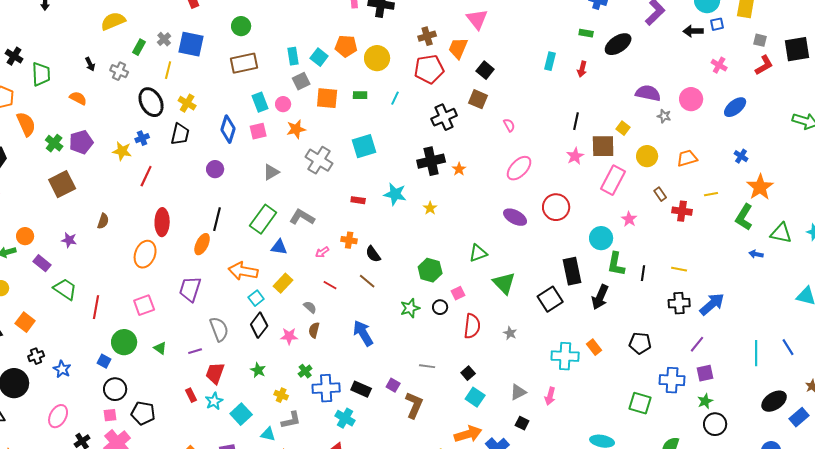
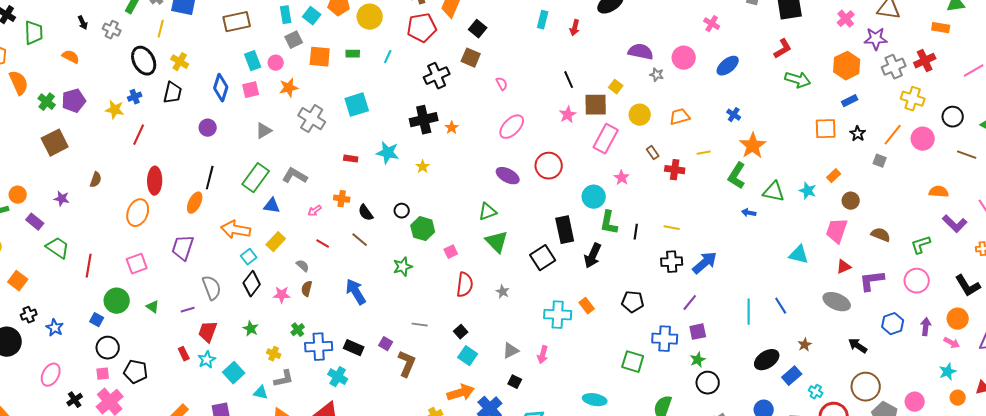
red L-shape: (764, 65) -> (783, 49), moved
black line: (576, 121) -> (569, 80), turned -36
green triangle: (478, 253) -> (488, 212), moved
black circle: (440, 307) -> (402, 211), moved

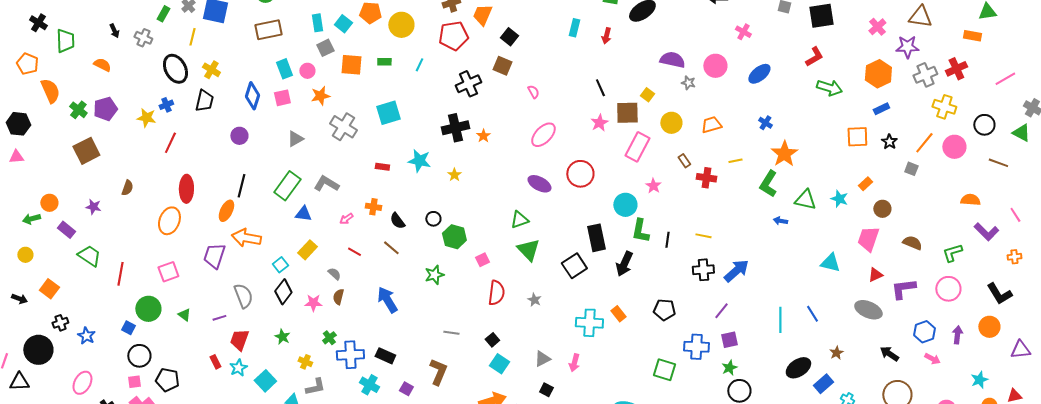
orange arrow: (236, 230) -> (246, 238), moved
pink arrow: (952, 343) -> (932, 359), moved
purple square: (386, 344) -> (406, 389), moved

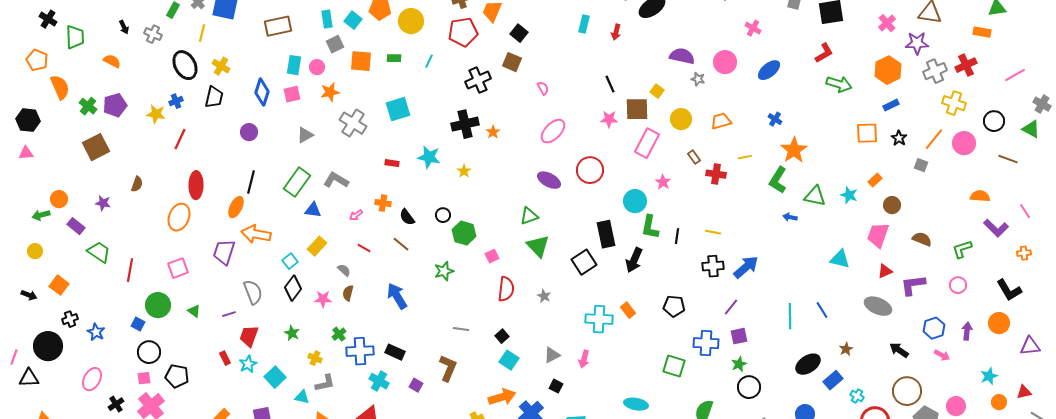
cyan rectangle: (284, 69) -> (294, 65), turned 30
pink star: (599, 123) -> (609, 119), turned 30
pink circle: (948, 289) -> (958, 285), size x0.7

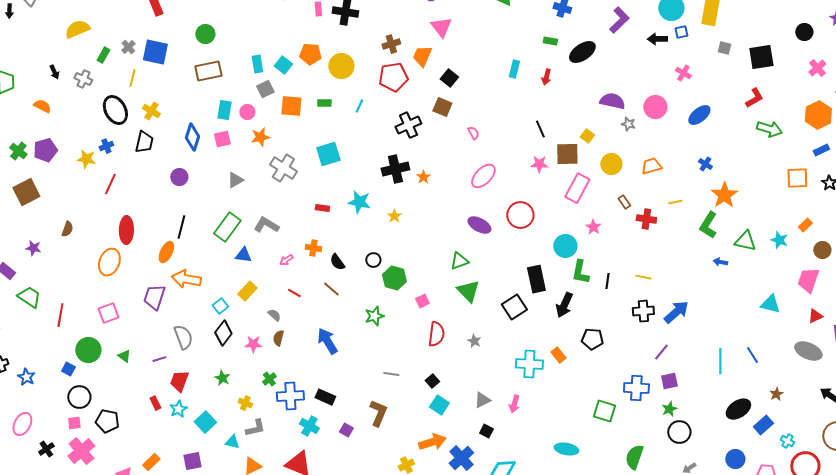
black pentagon: (674, 306) -> (592, 339), moved

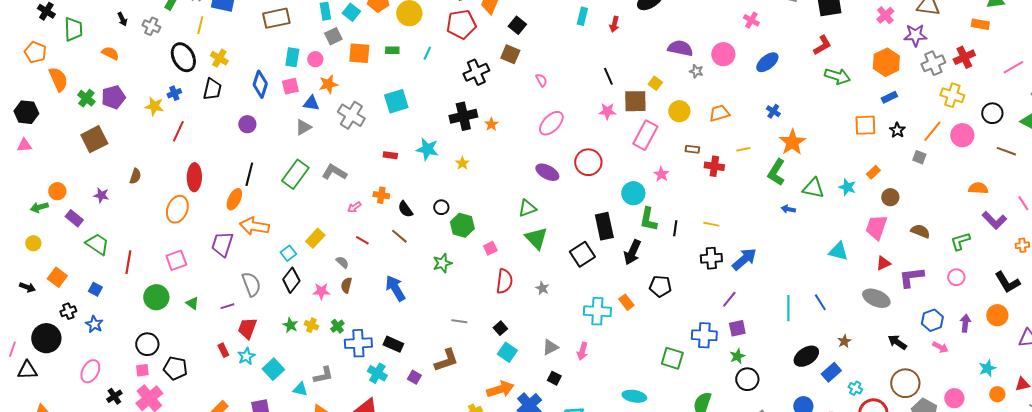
brown rectangle: (624, 202) -> (692, 149), turned -48
blue triangle: (243, 255) -> (311, 103), moved
blue square: (68, 369) -> (95, 289), moved
yellow cross: (245, 403) -> (311, 325), moved
brown L-shape: (378, 413) -> (446, 360), turned 48

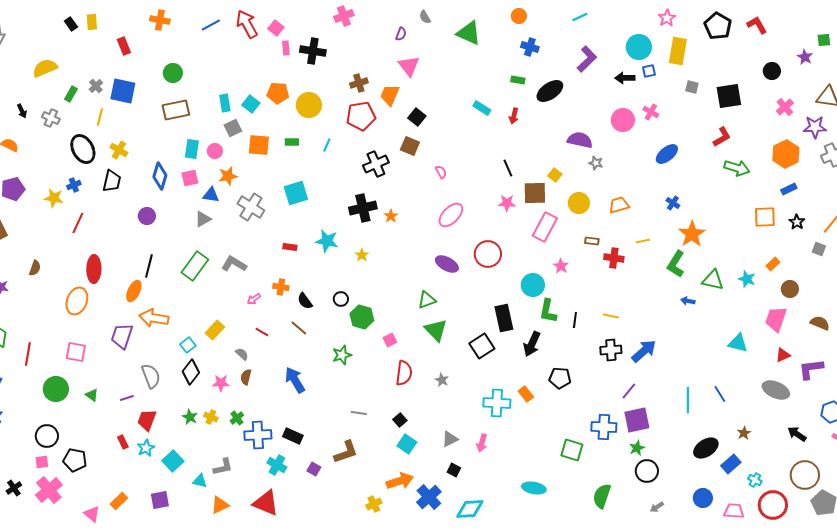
cyan rectangle: (582, 16) -> (482, 108), turned -72
pink circle: (723, 54) -> (623, 120), moved
pink square: (176, 260) -> (76, 352), turned 30
purple square: (737, 328) -> (637, 420), size x1.5

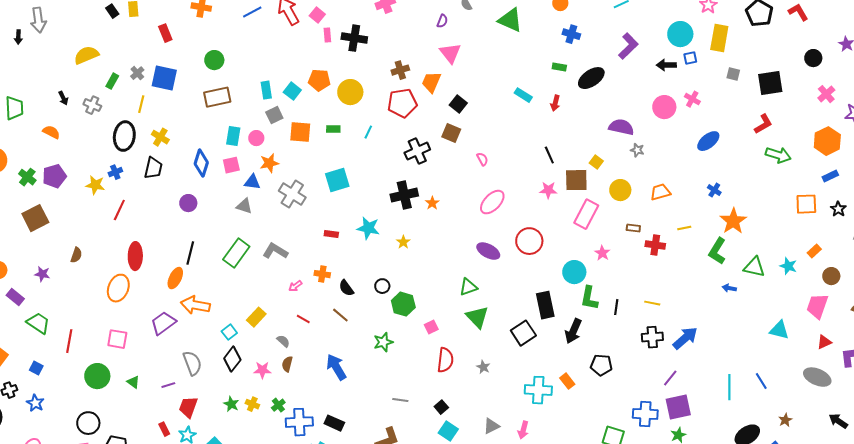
black ellipse: (83, 149) -> (124, 136), turned 36
gray triangle: (203, 219) -> (244, 206), turned 48
purple trapezoid: (122, 336) -> (163, 323), turned 36

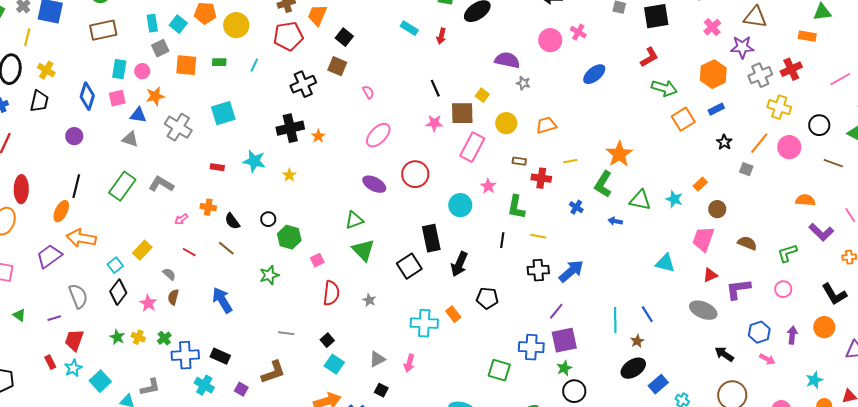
blue cross: (714, 190) -> (576, 207), moved
orange square: (806, 204) -> (683, 119), moved, turned -30
green L-shape: (589, 298) -> (516, 207), moved
pink star: (262, 370) -> (148, 303), turned 30
brown star: (785, 420) -> (637, 341), moved

